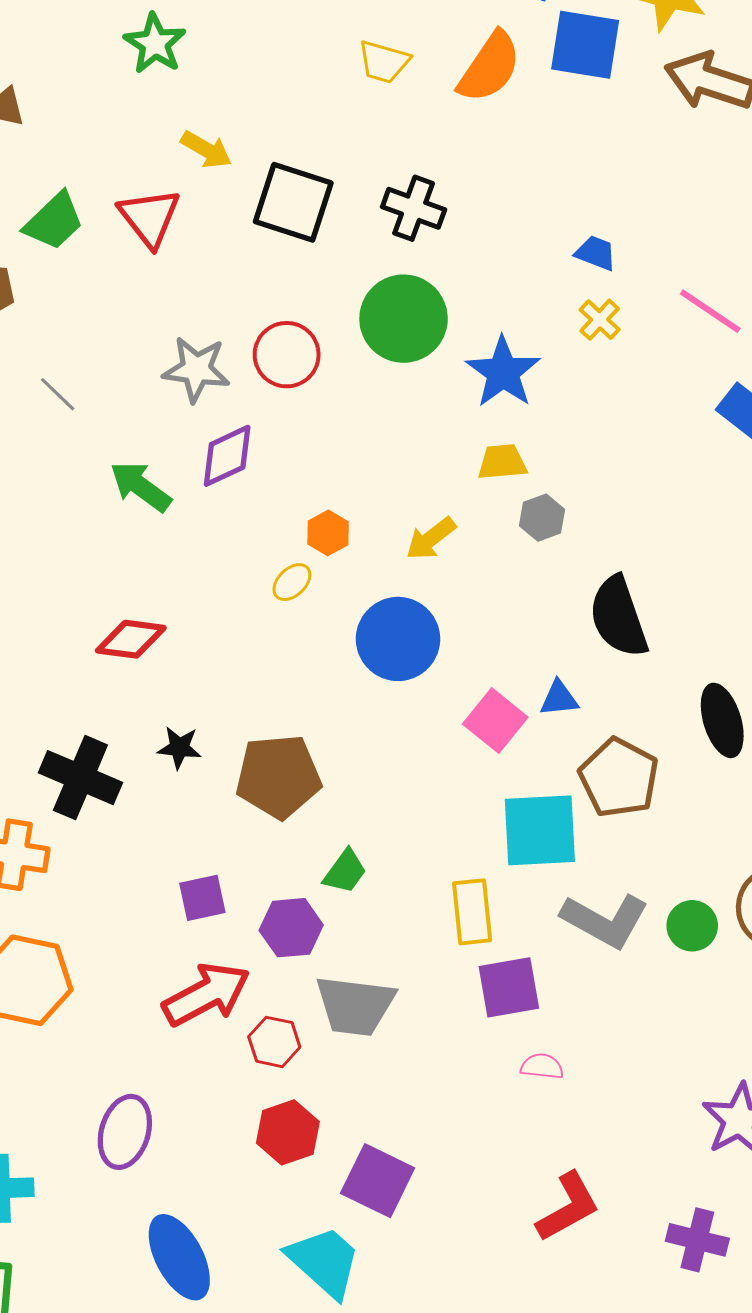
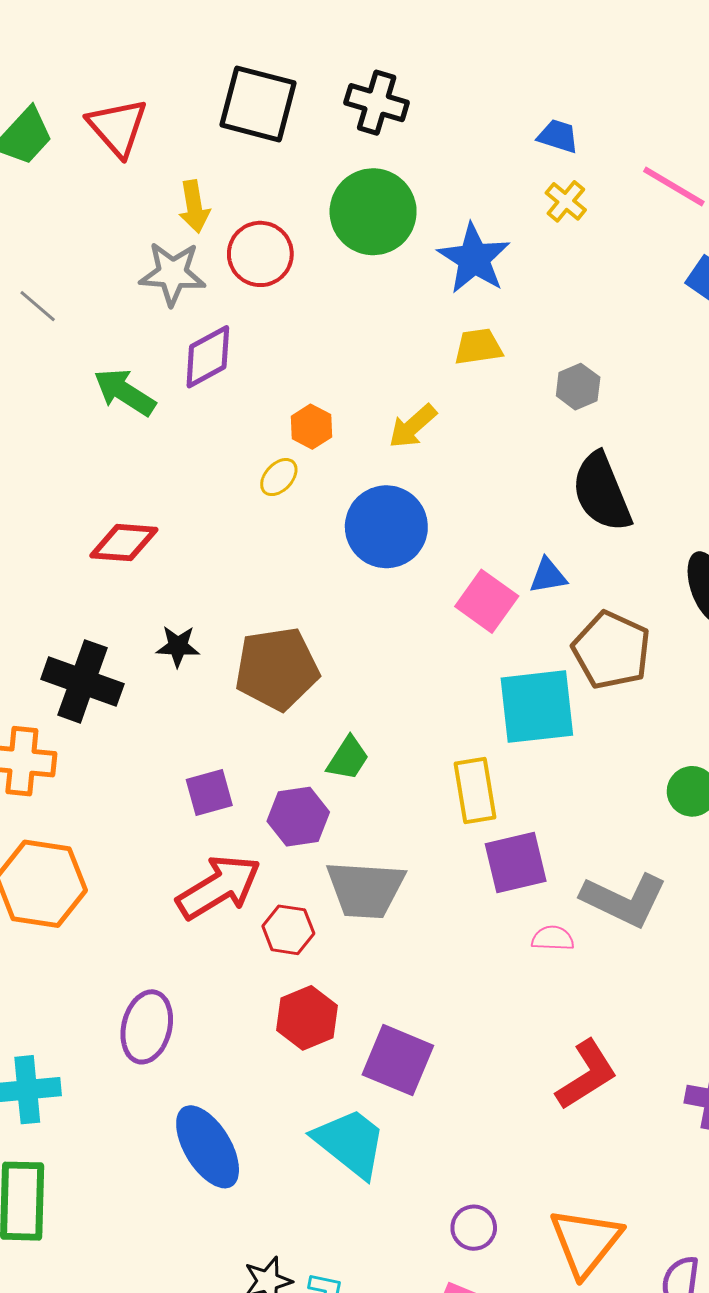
yellow arrow: (206, 150) -> (194, 207), moved, turned 54
gray hexagon: (542, 518) -> (578, 387), moved
gray L-shape: (605, 921) -> (624, 900), moved

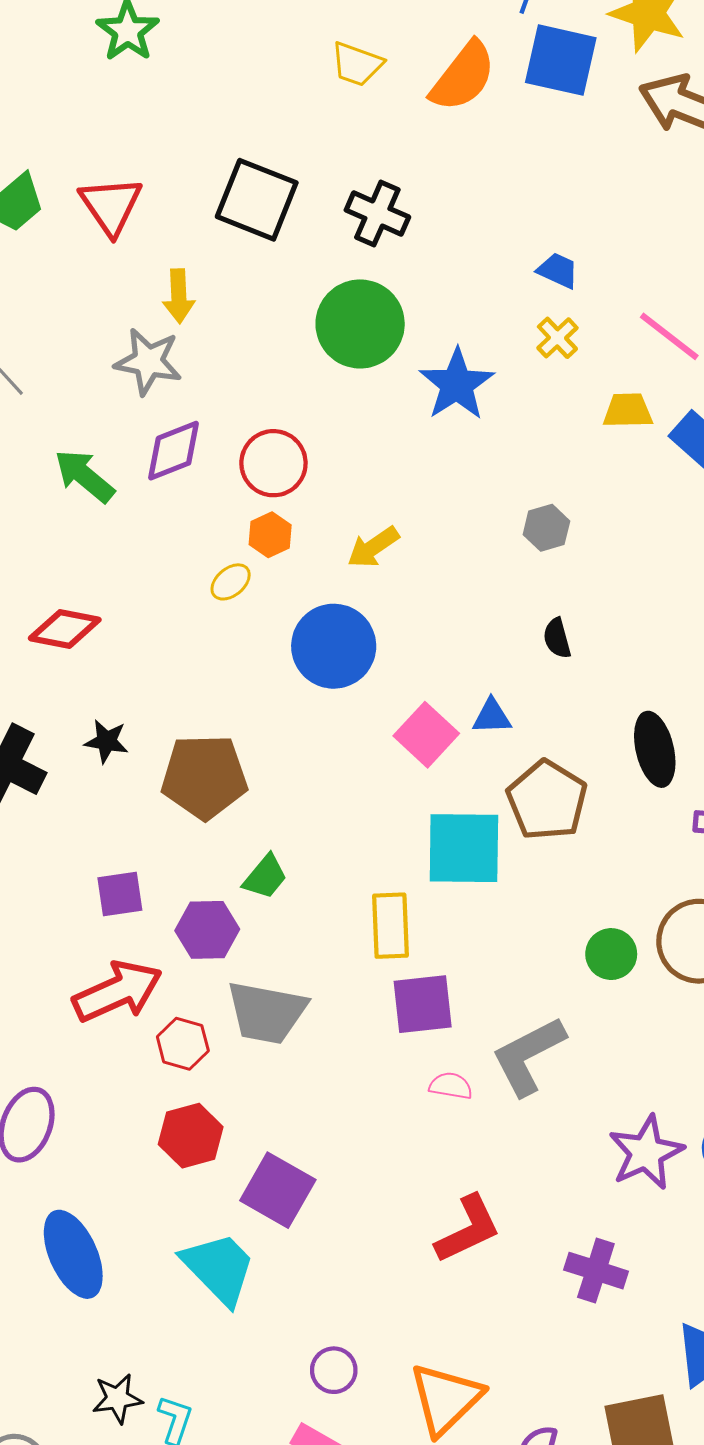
red circle: (260, 254) -> (273, 463), moved
yellow trapezoid: (478, 347) -> (628, 411), moved
black semicircle: (602, 492) -> (557, 638), size x0.5
gray L-shape: (624, 900) -> (528, 1056), turned 120

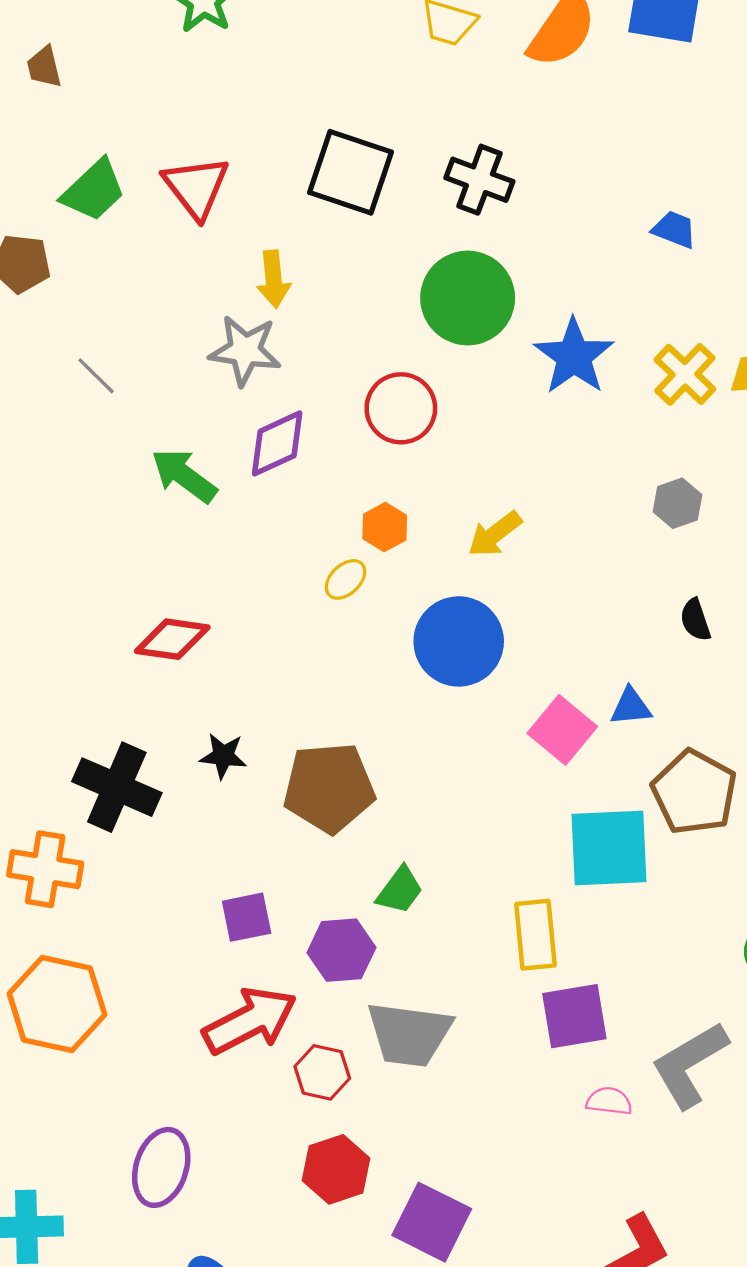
yellow cross: (557, 338) -> (685, 374), moved, size x1.4
red circle: (273, 463) -> (401, 408), moved

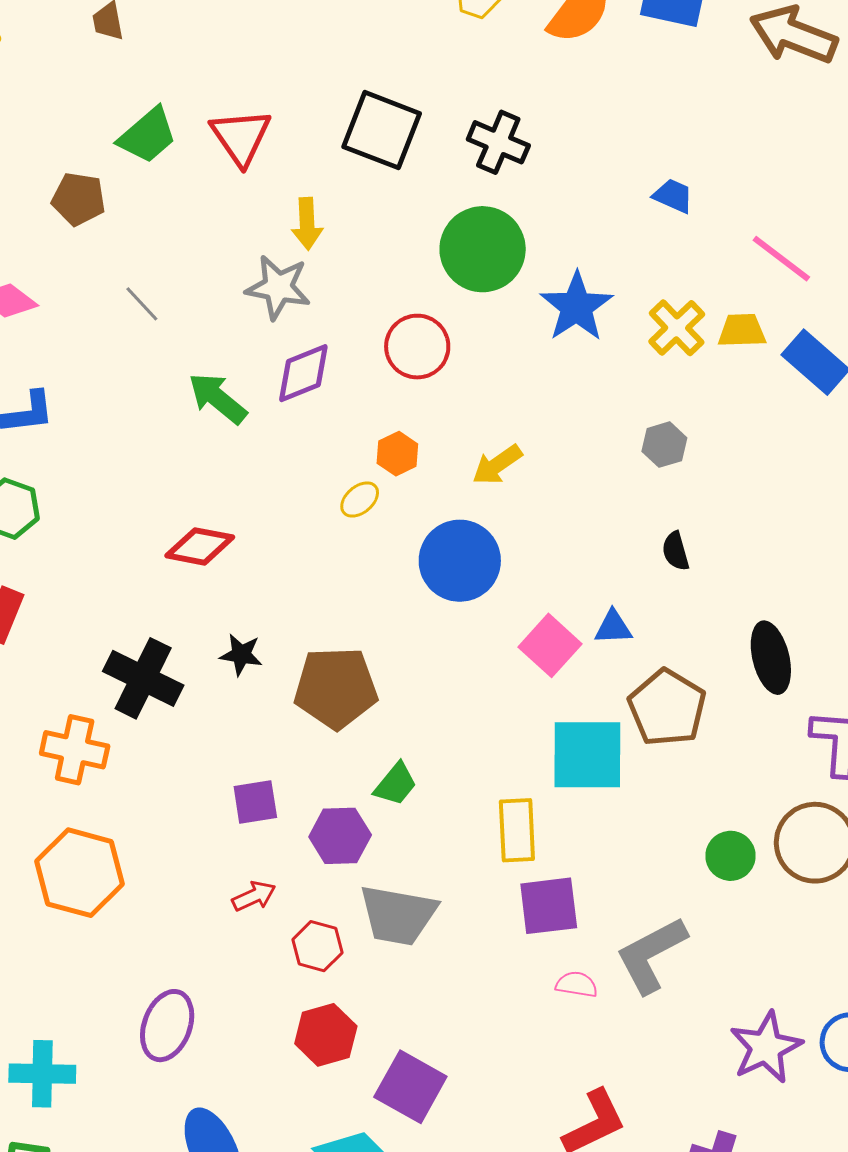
red arrow: (250, 1021) -> (254, 896), size x0.5

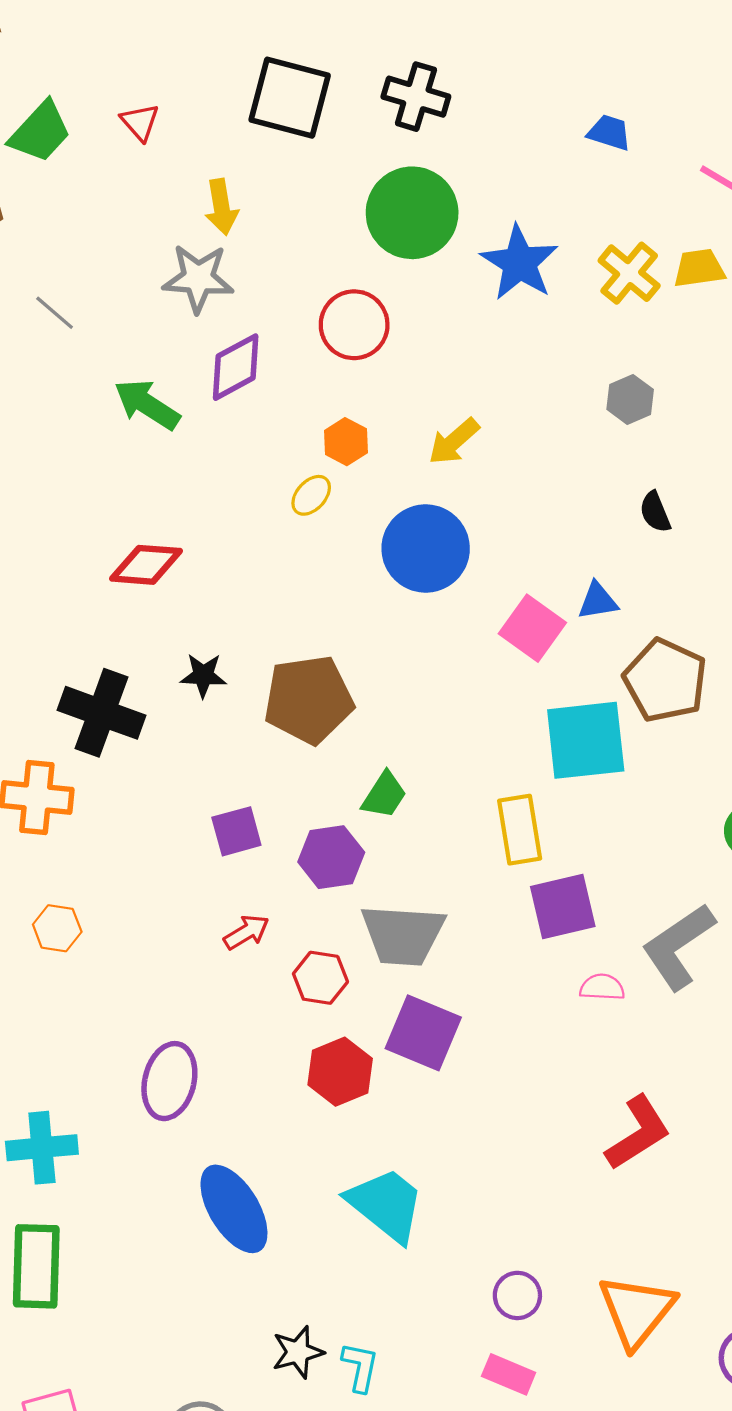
red triangle: (241, 137) -> (140, 122), size x0.6
orange hexagon: (80, 873) -> (57, 928), size x0.5
purple square: (410, 1087) -> (423, 1033), moved

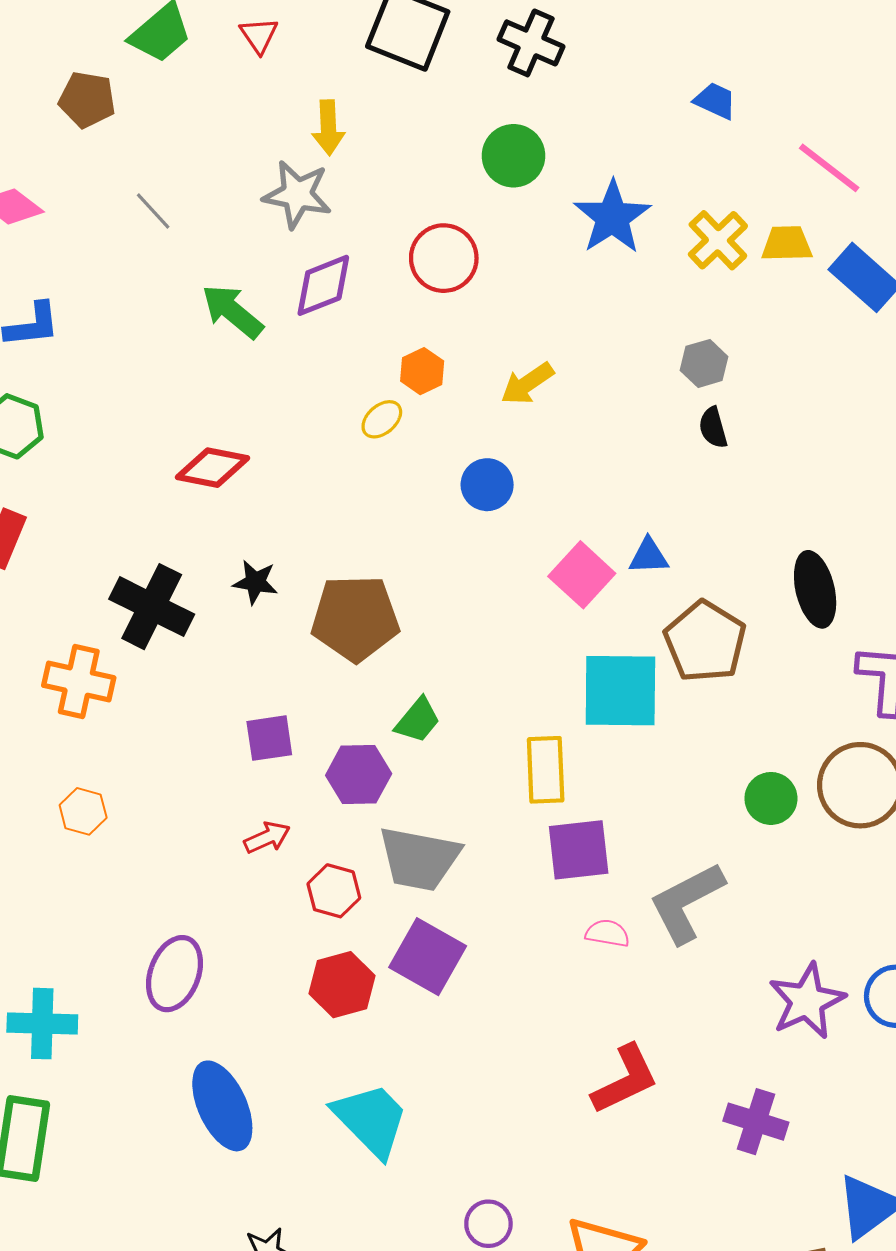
green circle: (412, 213) -> (513, 156), size x0.7
black semicircle: (655, 512) -> (713, 428), moved
blue circle: (426, 549) -> (487, 485), size x0.6

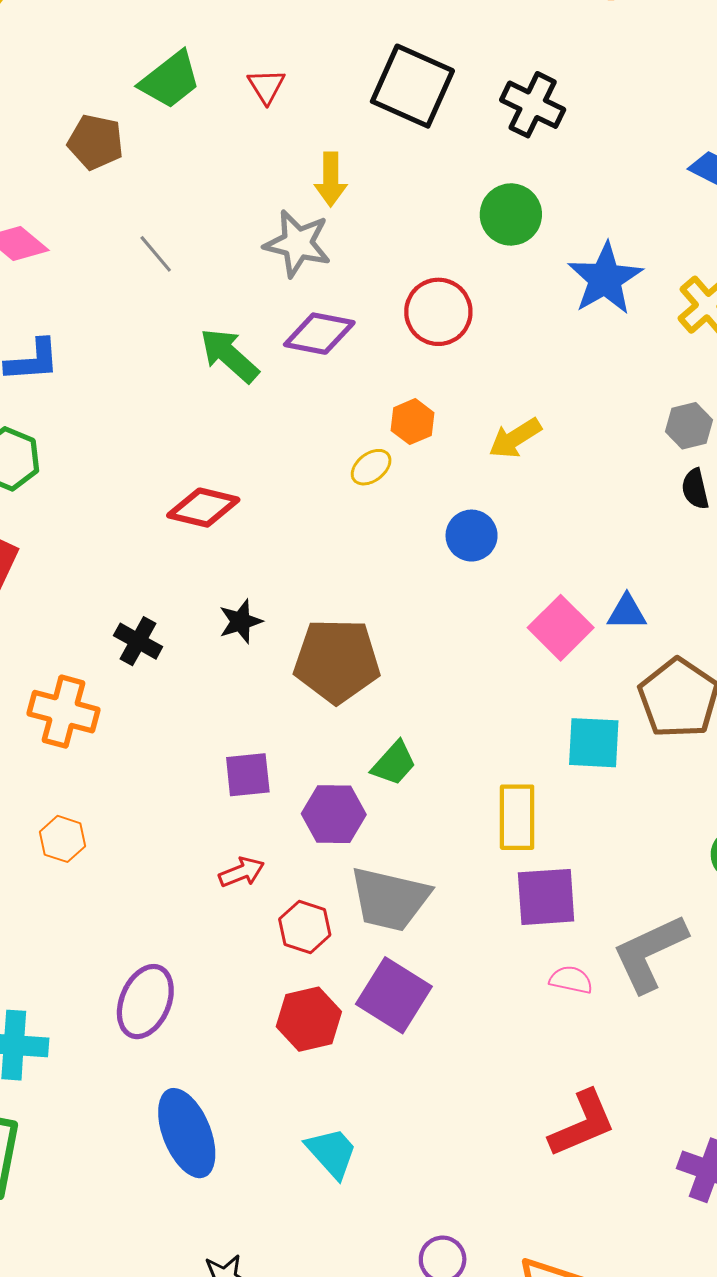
purple diamond: (323, 285) -> (319, 334), turned 30
black star: (255, 582) -> (241, 621), turned -30
black cross: (152, 607) -> (138, 641), size x0.6
cyan square: (620, 691) -> (594, 743), size x0.7
cyan trapezoid: (371, 1120) -> (332, 1153), size x0.7

